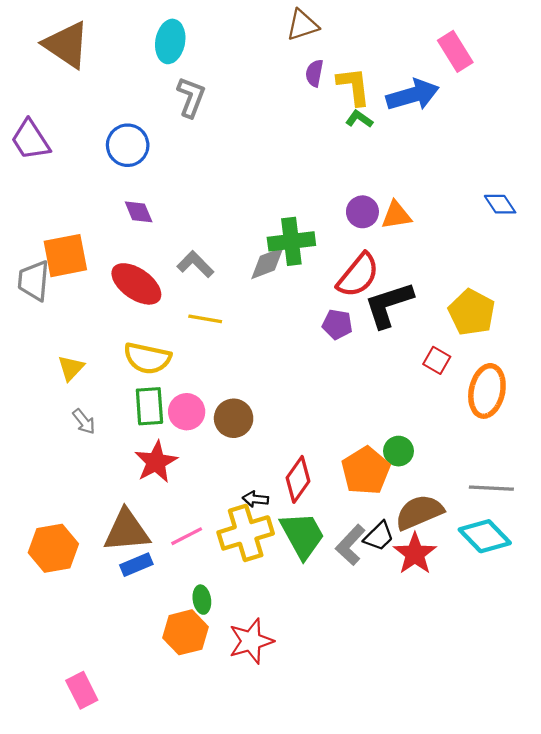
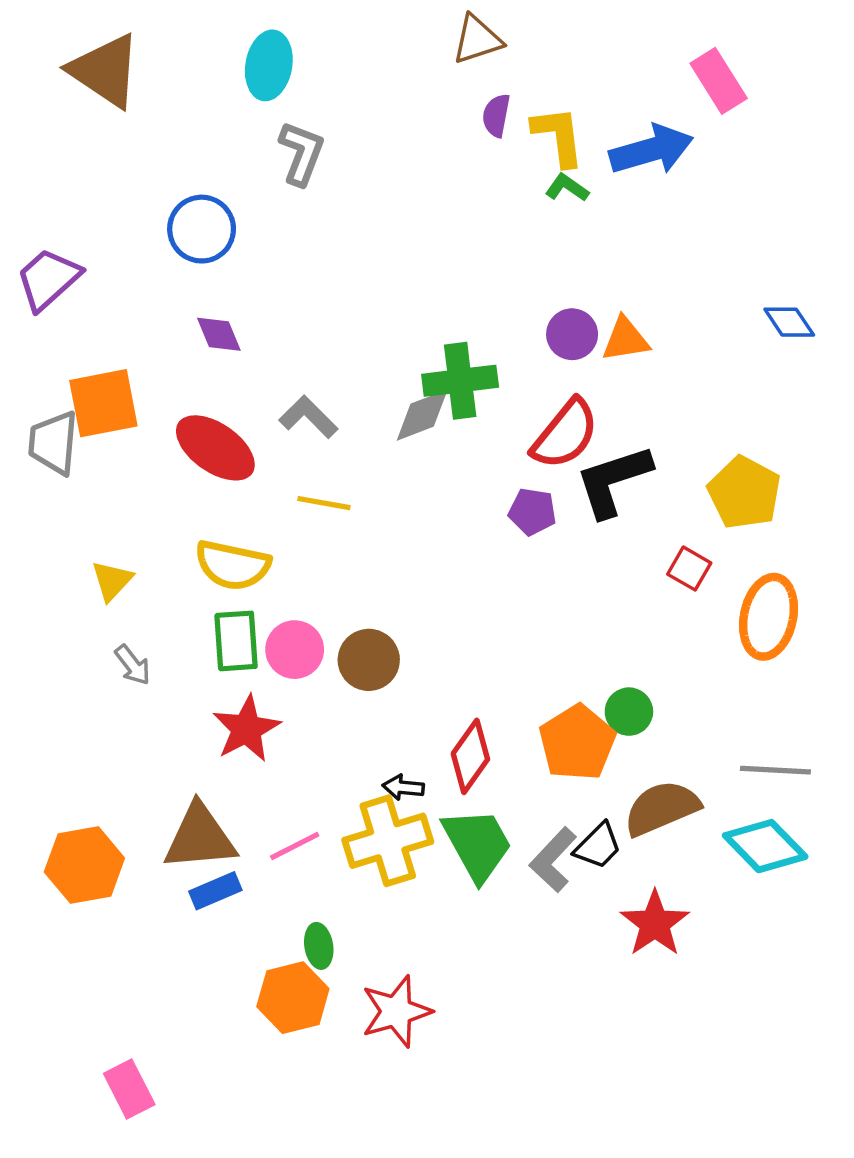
purple trapezoid: (30, 140) -> (48, 279), moved, turned 81
red star: (415, 554) -> (655, 924), moved

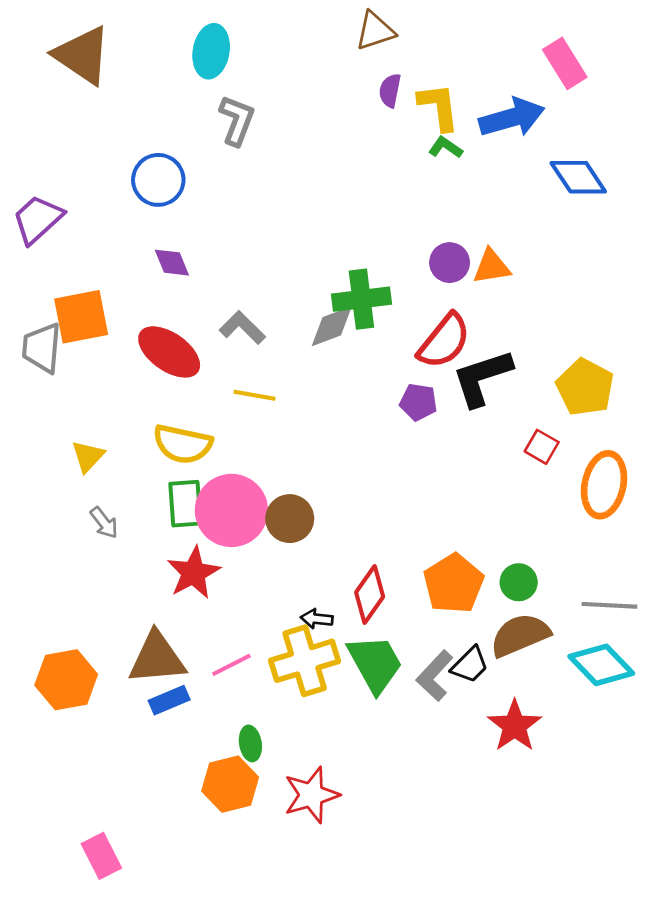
blue diamond: (789, 322) -> (578, 177), moved, size x1.4
pink circle: (295, 650) -> (231, 510), size x1.6
green circle: (629, 712) -> (519, 582), moved

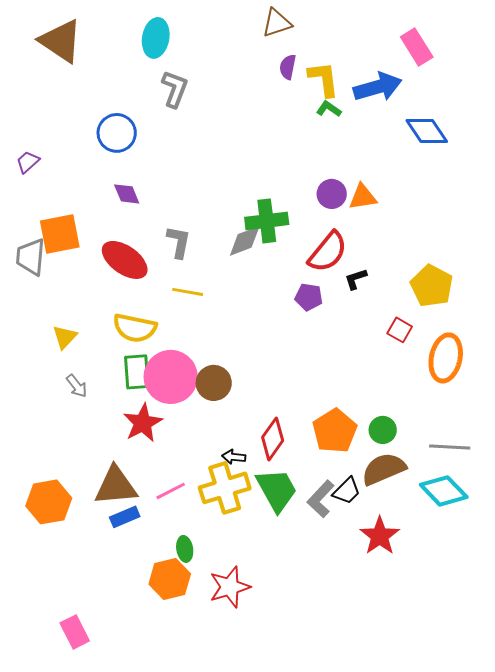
purple trapezoid: (38, 219) -> (28, 162), size x0.6
gray L-shape: (242, 328) -> (179, 242), turned 56
black L-shape: (482, 378) -> (356, 279), size x0.5

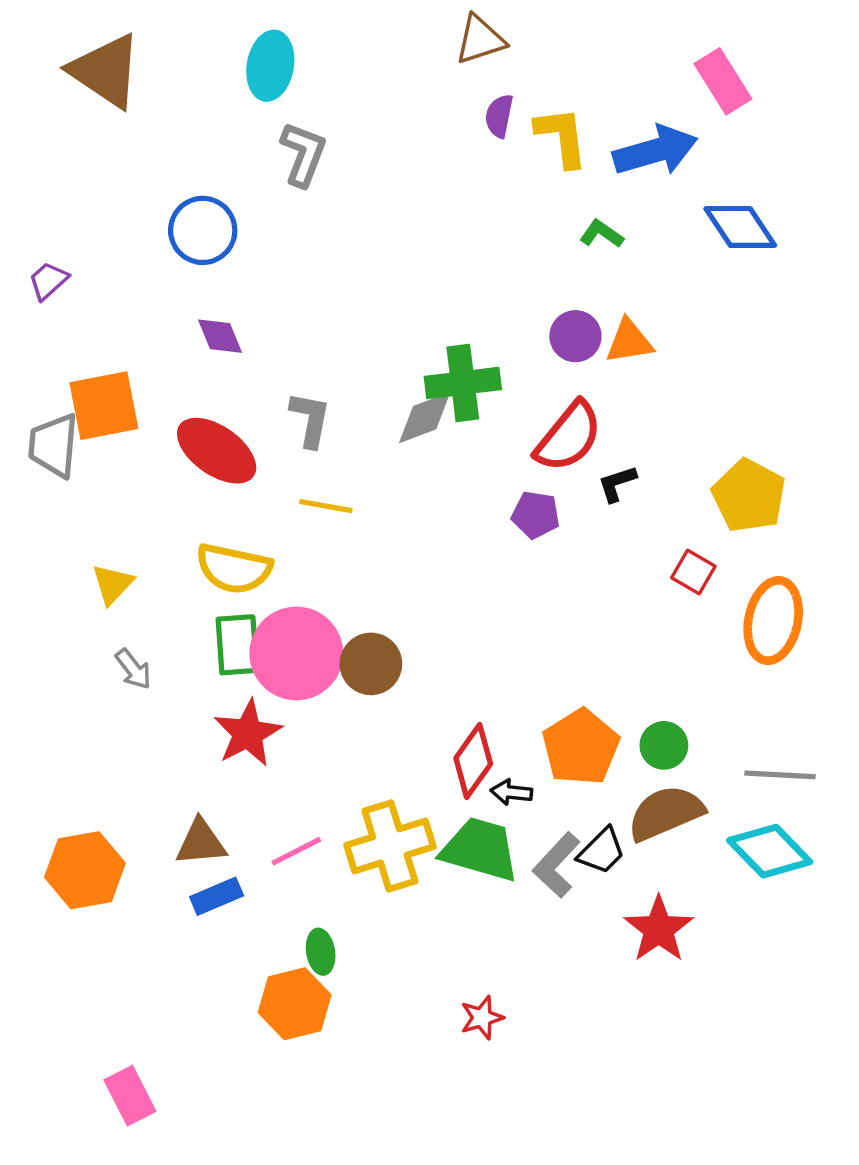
green L-shape: (329, 109) -> (601, 234), moved
black arrow: (234, 457) -> (511, 792), moved
brown triangle: (116, 486) -> (201, 842), size x0.7
green trapezoid: (277, 490) -> (480, 849), turned -45
red star: (230, 587) -> (482, 1018), moved, size x0.6

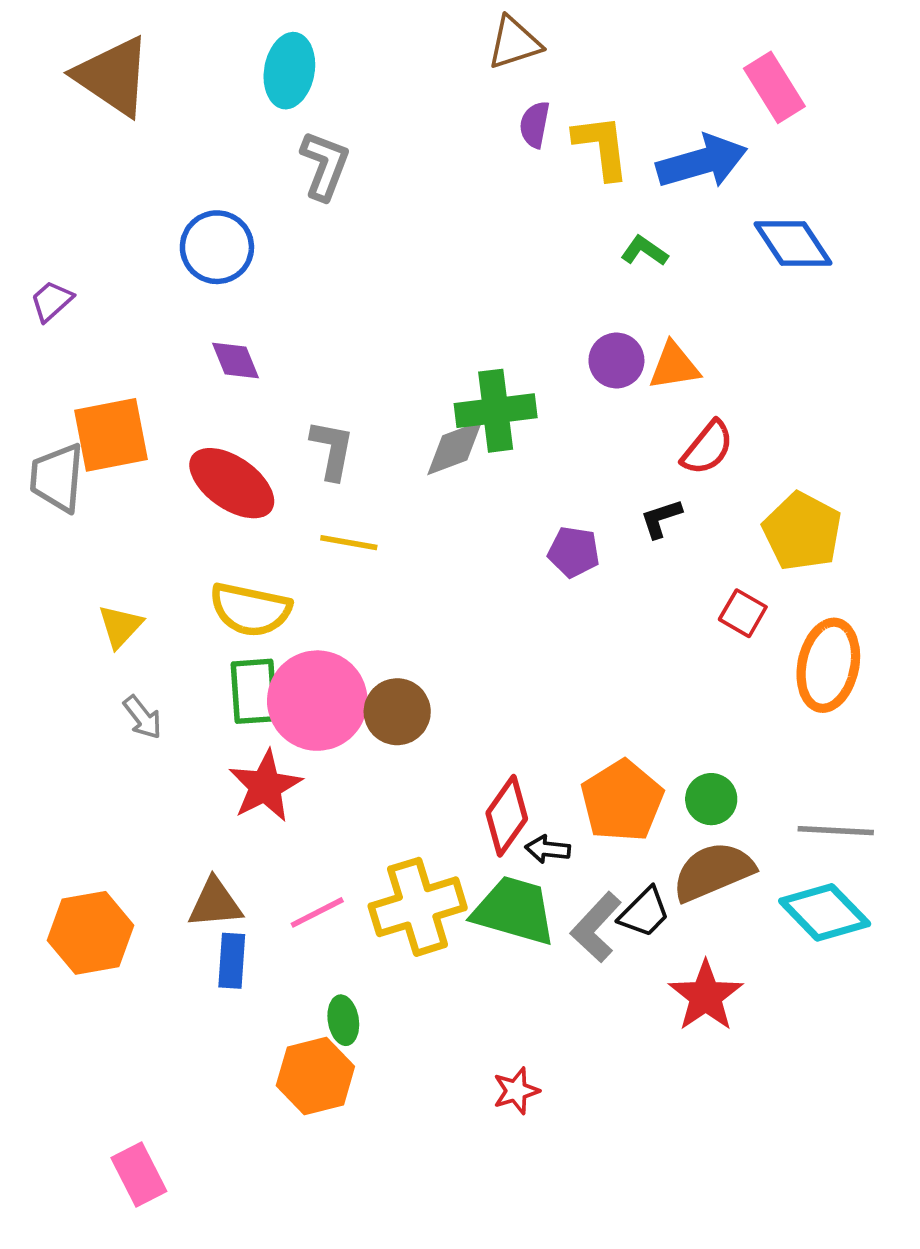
red semicircle: (569, 437) -> (708, 448), moved, size x0.7
blue rectangle: (217, 896) -> (232, 961), turned -63

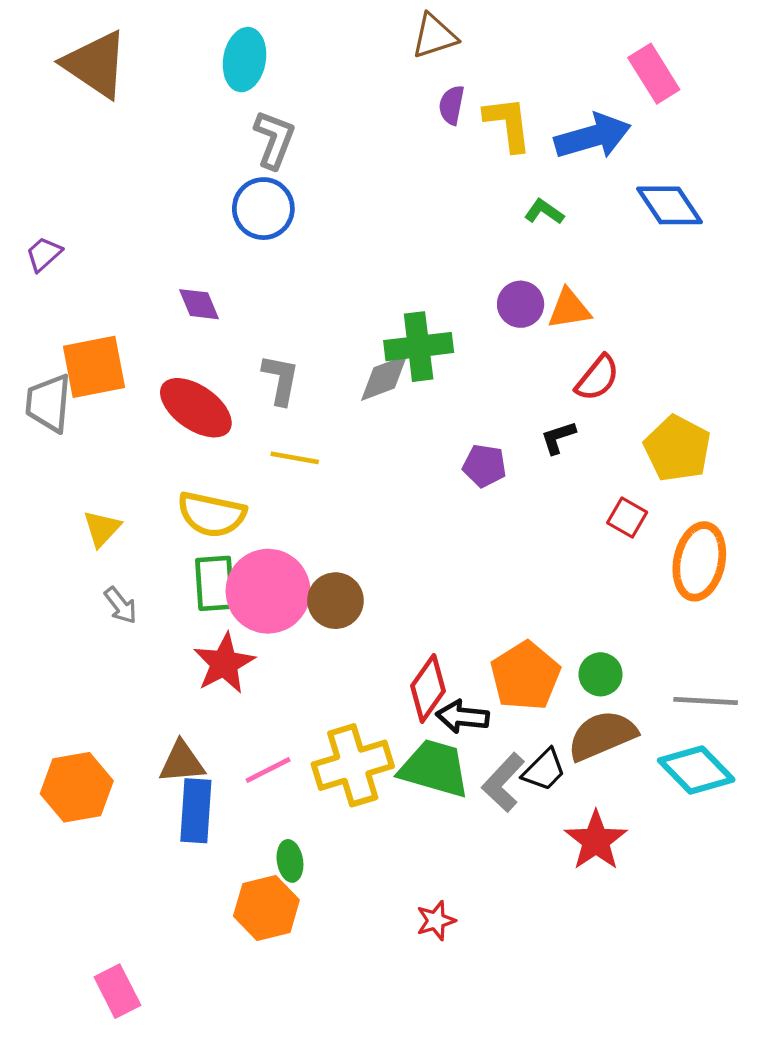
blue circle: (217, 247) -> (263, 209), moved
black arrow: (548, 849) -> (463, 717), size x1.4
blue rectangle: (232, 961) -> (196, 811), size x1.4

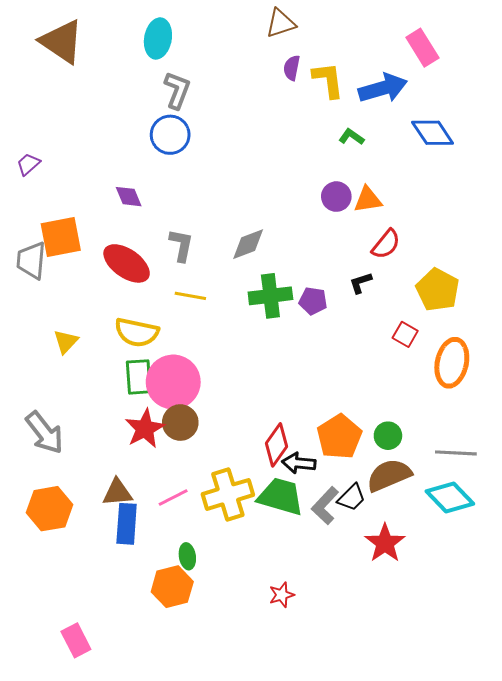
green cross: (419, 347) -> (270, 296), moved
brown circle: (335, 601) -> (180, 423), moved
gray arrow: (121, 605) -> (44, 433), moved, size x1.8

